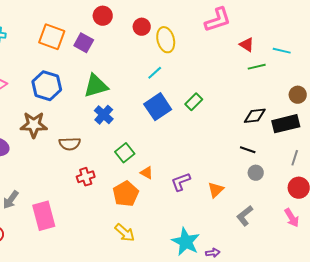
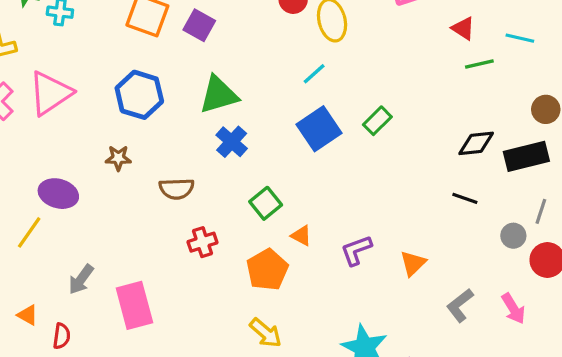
brown star: (34, 125) -> (118, 158), size x0.6
gray circle: (256, 173) -> (513, 236), moved
pink arrow: (292, 218) -> (513, 309), moved

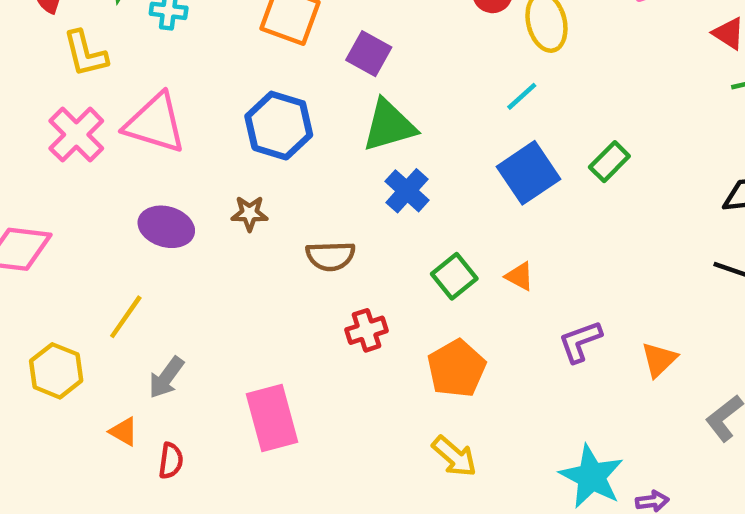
purple square: (199, 25) -> (369, 54), moved
pink triangle: (50, 93) -> (155, 123), turned 51
purple ellipse: (58, 194) -> (166, 227), moved
orange triangle: (301, 236) -> (519, 276), moved
gray arrow: (81, 279) -> (166, 378), moved

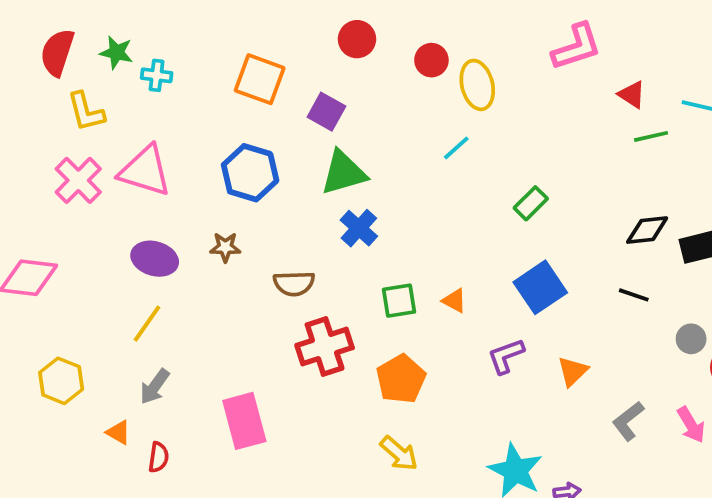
blue square: (528, 173) -> (540, 287), moved
green square: (454, 276) -> (399, 301), turned 30
yellow line: (126, 317) -> (147, 324), moved
red cross: (367, 330) -> (325, 346), size x1.6

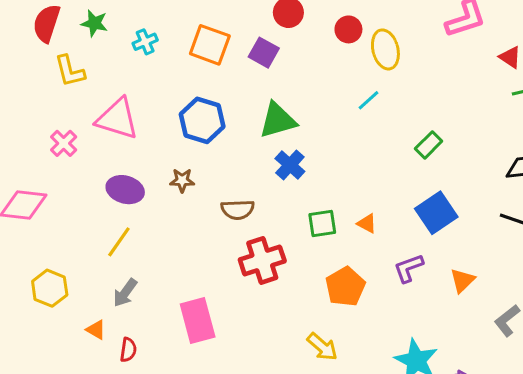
cyan cross: (157, 75) -> (145, 42), moved, turned -30
purple square: (326, 112) -> (264, 53), moved
pink cross: (78, 180) -> (64, 143), moved, size x0.7
orange pentagon: (401, 379) -> (345, 287), moved

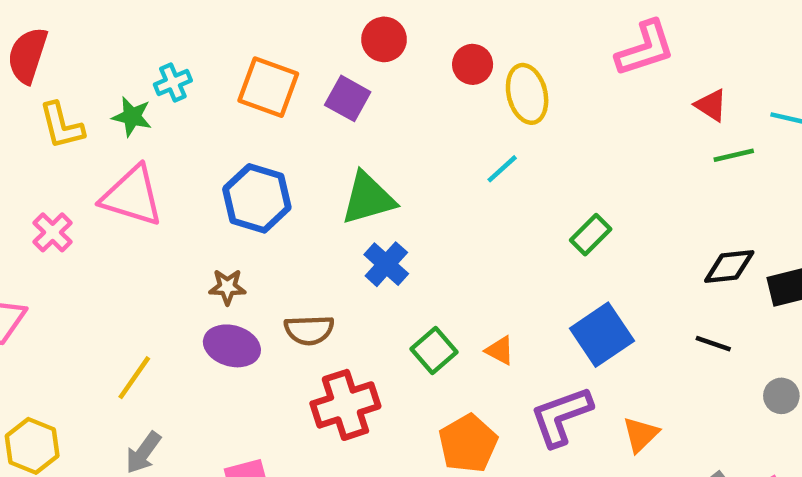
green star: (94, 23) -> (132, 117), moved
purple ellipse: (125, 190) -> (232, 346), moved
green square: (322, 223) -> (434, 350), turned -32
purple L-shape: (408, 268) -> (561, 416), size x1.4

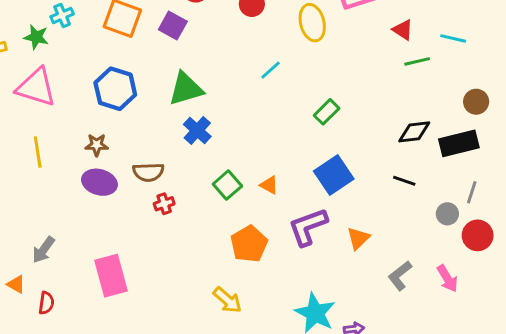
yellow ellipse: (527, 94) -> (312, 23), moved
yellow line: (134, 378) -> (38, 152), moved, turned -44
red cross: (345, 405) -> (164, 204), moved, size x0.5

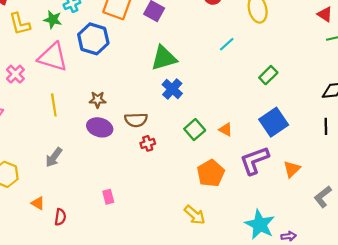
blue hexagon: (115, 89) -> (93, 39), moved
black line: (404, 181) -> (326, 126), turned 70
gray arrow: (43, 250) -> (54, 157), moved
pink rectangle: (111, 276) -> (108, 197), size x0.5

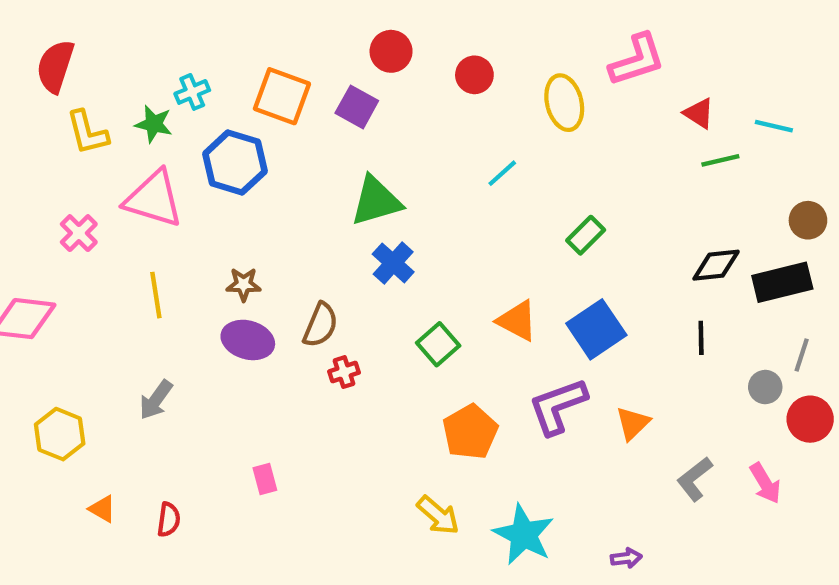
brown semicircle: (136, 120) -> (320, 325), turned -65
orange triangle: (226, 130) -> (517, 321), moved, size x1.5
orange triangle: (38, 203) -> (102, 509), moved
cyan star: (260, 224) -> (524, 535), moved

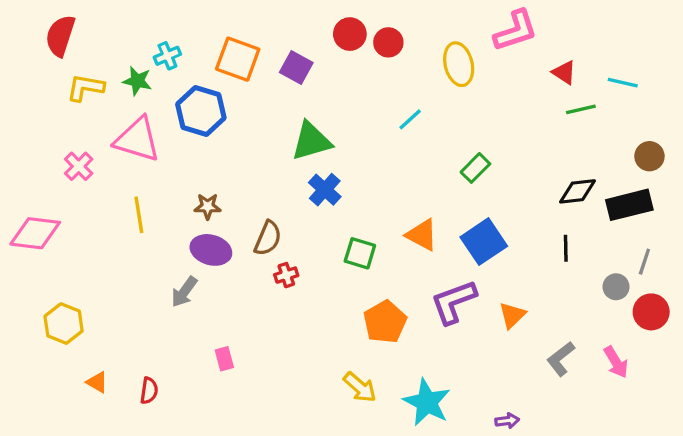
red circle: (391, 51) -> (350, 34), moved
yellow L-shape: (87, 133) -> (85, 88), turned 114
green square: (438, 344) -> (360, 253), turned -32
gray arrow: (156, 400) -> (184, 292), moved

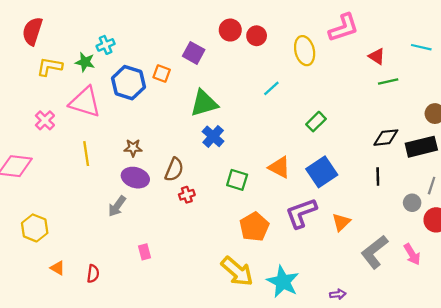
orange square: (238, 59) -> (162, 73), moved, size x0.6
cyan line: (623, 83) -> (421, 47), moved
gray L-shape: (561, 359) -> (374, 252), size x1.4
yellow arrow: (360, 387) -> (237, 271), size x1.4

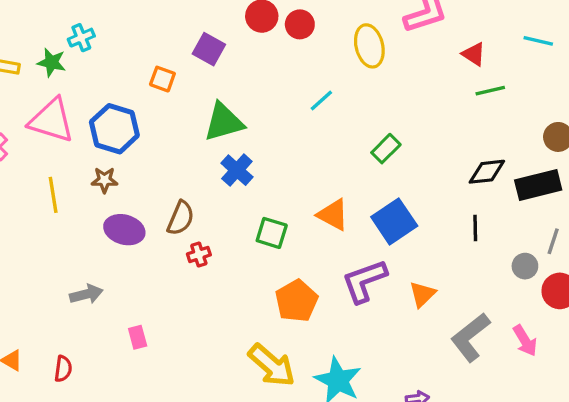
blue hexagon: (128, 83) -> (114, 129), moved
brown star: (133, 148) -> (104, 180), moved
gray arrow: (117, 206) -> (86, 294), moved, turned -140

